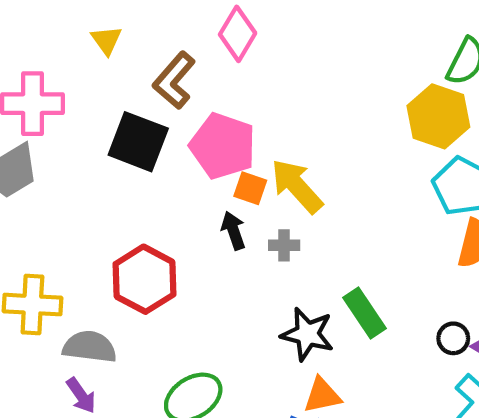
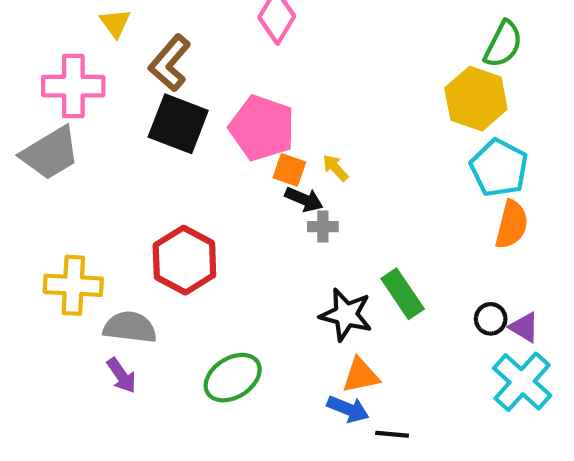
yellow triangle: (106, 40) -> (115, 23), moved
brown L-shape: (174, 80) -> (170, 63), moved
yellow arrow: (297, 186) -> (335, 168), size x0.5
black arrow: (233, 231) -> (304, 199), moved, turned 132

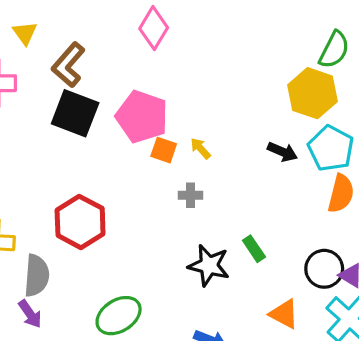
black arrow: (304, 199) -> (282, 152), moved
green rectangle: (403, 294) -> (254, 249), size x0.7
black circle: (491, 319) -> (324, 269), size x1.5
gray semicircle: (130, 327) -> (37, 275), turned 87
orange triangle: (361, 375) -> (284, 314), moved, turned 40

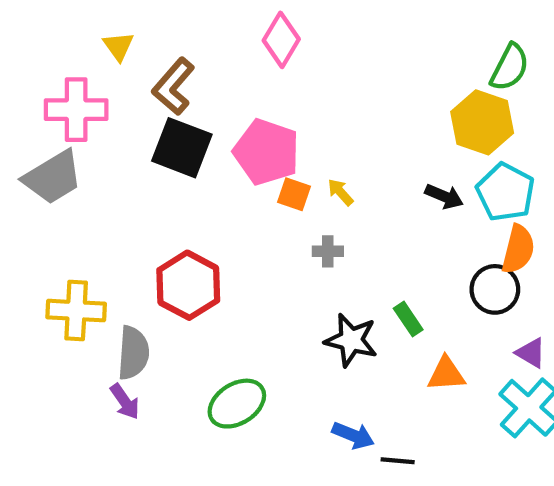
black circle: (324, 269) -> (495, 289), moved
orange triangle: (284, 314) -> (446, 374), moved, turned -32

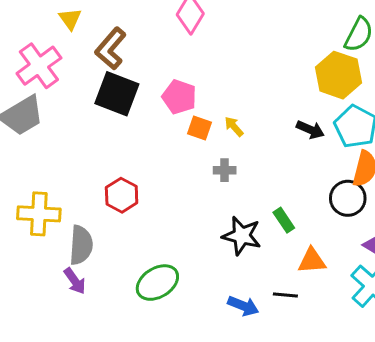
pink cross: (76, 110) -> (39, 66), turned -36
pink pentagon: (266, 152) -> (179, 97), size x0.7
red hexagon: (188, 285) -> (122, 195), size x0.7
black line: (398, 461) -> (285, 295), moved

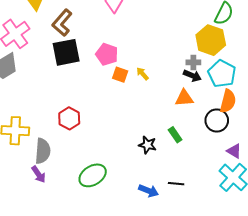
black square: (117, 94) -> (66, 52), turned -32
gray cross: (225, 170) -> (193, 62), moved
black star: (242, 236) -> (148, 145), size x0.7
orange triangle: (312, 261) -> (184, 98), moved

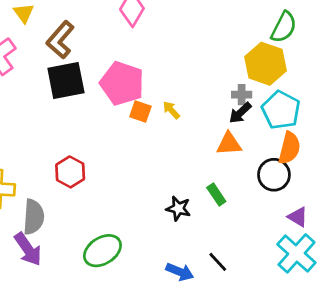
pink pentagon: (107, 54) -> (122, 83), size x1.4
black arrow: (192, 76) -> (240, 113), turned 114
purple arrow: (39, 174) -> (28, 249), size x1.4
black line: (176, 184) -> (218, 262), turned 42

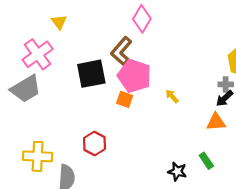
brown L-shape: (60, 40) -> (121, 51), moved
orange square: (140, 111) -> (125, 99), moved

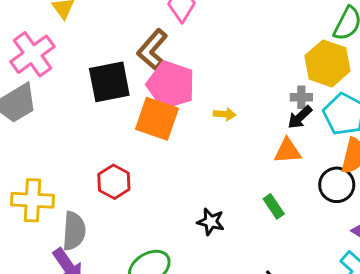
yellow arrow: (172, 96) -> (225, 114), turned 136
orange square: (125, 99) -> (157, 119), size x1.8
black star: (177, 171) -> (211, 222), moved

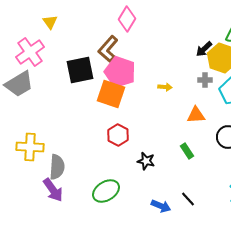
yellow arrow: (225, 114) -> (165, 87), moved
black arrow: (300, 117) -> (204, 49), moved
red hexagon: (114, 182) -> (118, 135), moved

